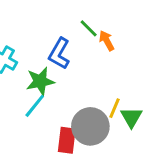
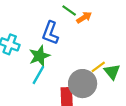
orange arrow: (107, 41) -> (84, 17), turned 96
yellow line: (114, 108) -> (98, 67), turned 40

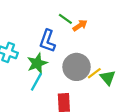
gray circle: (83, 84) -> (77, 67), moved

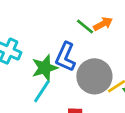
green line: (65, 19) -> (85, 26), moved
blue L-shape: (47, 41) -> (65, 57), moved

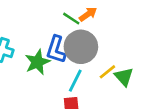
gray circle: (94, 76) -> (81, 47), moved
cyan line: (42, 91) -> (75, 81), moved

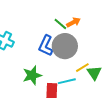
green star: (37, 62) -> (32, 75), moved
cyan line: (75, 81) -> (67, 81), moved, turned 42

